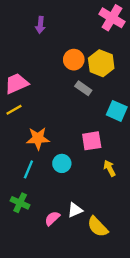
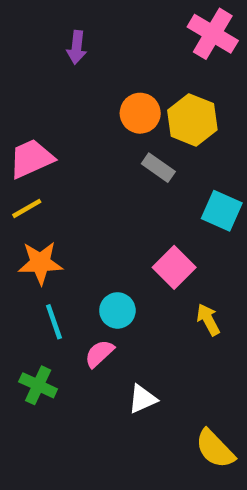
orange star: (38, 138) -> (40, 263), moved
pink square: (92, 141) -> (174, 267), turned -36
cyan line: (28, 169) -> (54, 322), turned -42
pink semicircle: (52, 218) -> (99, 354), moved
yellow semicircle: (98, 227) -> (215, 449), moved

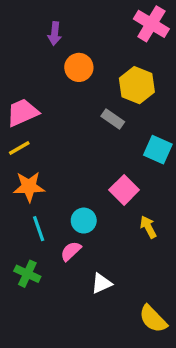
orange circle: (140, 113) -> (79, 67), moved

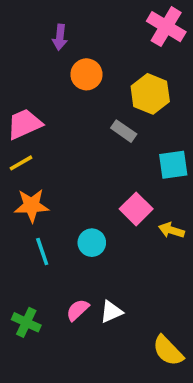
cyan square: (158, 150) -> (173, 165), turned -32
yellow arrow: (148, 227) -> (171, 230), moved, turned -45
pink semicircle: (71, 251) -> (78, 310), moved
green cross: (27, 274) -> (26, 322), moved

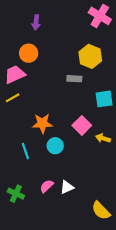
orange circle: (86, 74) -> (29, 53), moved
gray rectangle: (124, 131) -> (74, 79), turned -32
orange star: (32, 205) -> (42, 123), moved

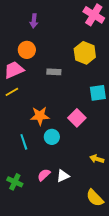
gray rectangle: (74, 79) -> (54, 72), moved
yellow arrow: (103, 138) -> (97, 159), moved

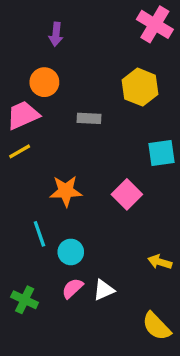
cyan circle: (52, 137) -> (71, 252), moved

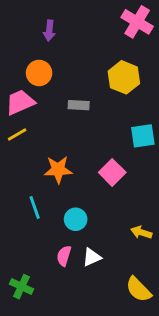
cyan circle: (71, 252) -> (76, 219), moved
pink semicircle: (72, 288) -> (64, 256), turned -30
green cross: (25, 300) -> (21, 287), moved

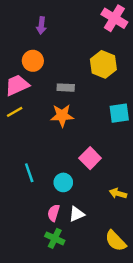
orange star: (58, 170) -> (62, 116), moved
pink square: (112, 172) -> (90, 158), moved
green cross: (21, 287) -> (55, 238), moved

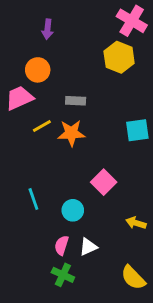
yellow hexagon: (103, 64) -> (119, 57), moved
yellow line: (15, 112) -> (42, 126), moved

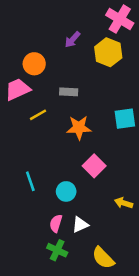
purple arrow: (47, 29) -> (72, 40), moved, turned 36
orange star: (71, 133) -> (79, 128), moved
yellow semicircle: (133, 278) -> (103, 258), moved

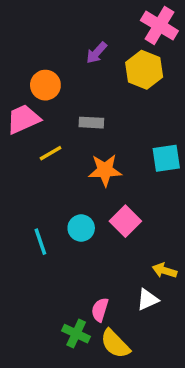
cyan circle: (66, 191) -> (81, 228), moved
pink semicircle: (56, 223) -> (100, 310), moved
white triangle: (80, 225) -> (148, 299), moved
yellow semicircle: (103, 258) -> (115, 344), moved

